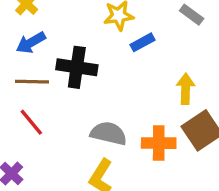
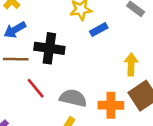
red line: (31, 122) -> (36, 88), moved

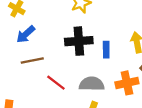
blue rectangle: (99, 30) -> (106, 50), moved, turned -49
black cross: (49, 48) -> (79, 41), moved

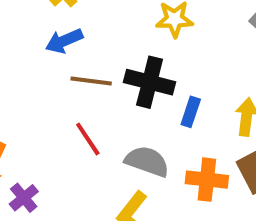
brown line: (32, 60) -> (91, 81), moved

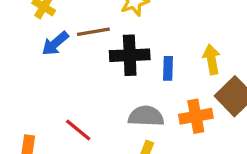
brown line: (91, 81) -> (93, 32), moved
red line: (88, 139) -> (78, 130), moved

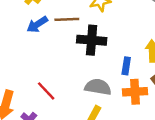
blue rectangle: (168, 68) -> (126, 66), moved

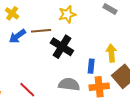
black cross: (92, 40) -> (62, 47), turned 30

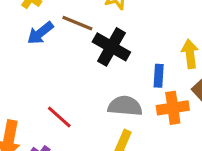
brown line: (41, 31) -> (77, 23), turned 30

